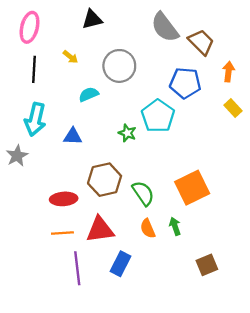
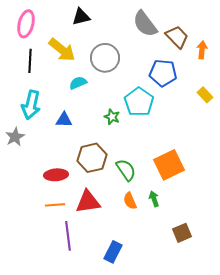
yellow arrow: (70, 57) -> (62, 50), size x2.0
orange arrow: (228, 72) -> (202, 50), moved
blue rectangle: (120, 264) -> (113, 252), moved

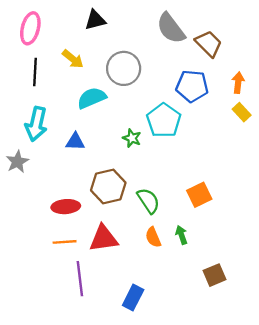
yellow arrow: (62, 50) -> (73, 59), size x0.7
orange arrow: (202, 50) -> (238, 83), moved
cyan semicircle: (78, 83) -> (92, 98), size x1.4
orange square: (169, 165) -> (199, 195), size x0.7

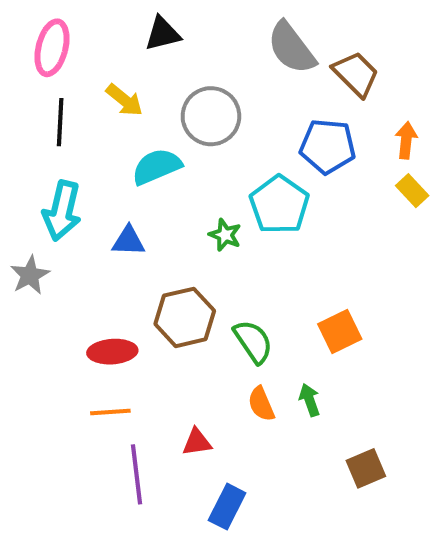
red triangle: (104, 238) -> (197, 442), moved, size x0.6

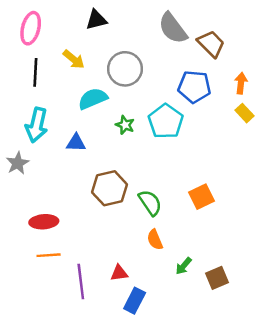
green star: (225, 235) -> (125, 125), moved
red ellipse: (112, 352) -> (44, 222), moved
green arrow: (310, 400) -> (184, 266), moved, turned -120
orange line: (110, 412) -> (49, 255), moved
red triangle: (197, 442) -> (119, 273), moved

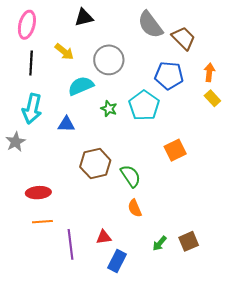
orange square: (201, 197) -> (175, 150), moved
green arrow: (184, 266) -> (160, 243), moved

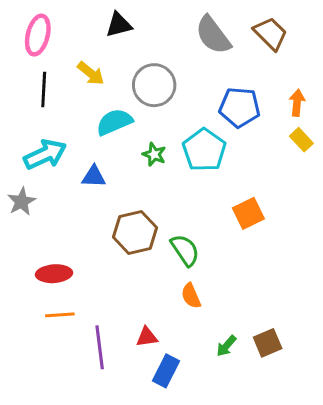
brown trapezoid: (183, 38) -> (271, 34), moved
cyan arrow: (32, 109) -> (45, 154), turned -128

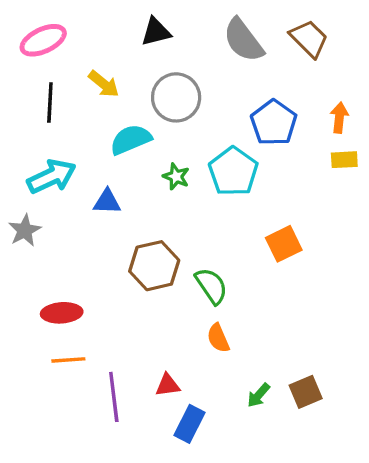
black triangle: (119, 25) -> (156, 32), moved
pink ellipse: (38, 35) -> (43, 40), turned 51
blue pentagon: (240, 107) -> (274, 123), turned 30
yellow rectangle: (301, 140) -> (344, 160), turned -50

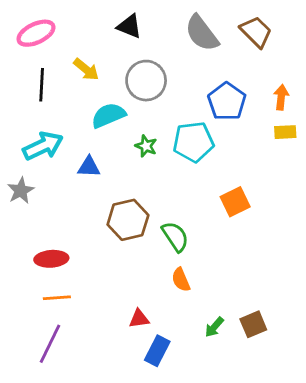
black triangle: (156, 32) -> (129, 26), turned 36
cyan pentagon: (233, 171) -> (193, 142), turned 30
purple line: (114, 397) -> (50, 344), moved, turned 33

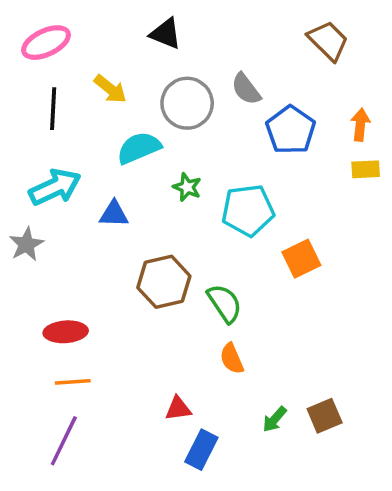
gray semicircle: (202, 33) -> (246, 89), moved, size x0.7
cyan pentagon: (193, 142) -> (248, 210), moved

